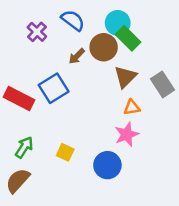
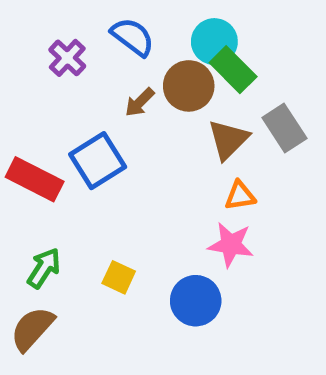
gray rectangle: (163, 84) -> (284, 128), moved
pink star: (127, 134) -> (231, 245), turned 30

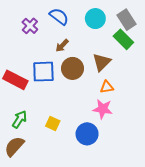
green rectangle: (233, 70) -> (123, 39), moved
brown circle: (189, 86) -> (72, 68), moved
gray rectangle: (284, 128) -> (127, 20), moved
blue square: (98, 161) -> (43, 72), turned 30

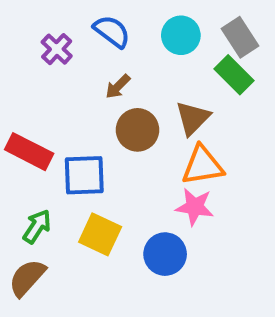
blue square: (43, 72) -> (84, 175), moved
orange triangle: (107, 87) -> (203, 165), size x1.6
yellow square: (53, 123) -> (100, 234), size x1.5

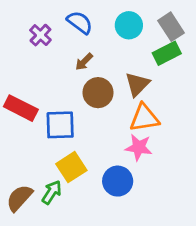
green rectangle: (234, 75) -> (167, 53), turned -72
green arrow: (37, 226) -> (52, 192), moved
yellow square: (100, 234) -> (71, 167), turned 32

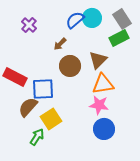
blue semicircle: (80, 22) -> (75, 20), moved, turned -78
blue circle: (118, 181) -> (104, 129), moved
brown semicircle: (19, 198) -> (28, 107), moved

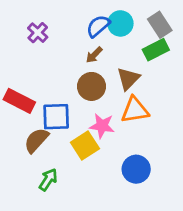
brown arrow: (60, 44) -> (94, 55), moved
pink star: (99, 105) -> (102, 126), moved
yellow square: (51, 119) -> (85, 146), moved

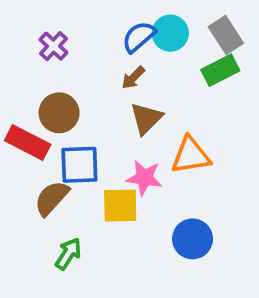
brown triangle: (128, 79) -> (146, 118), moved
brown circle: (92, 86) -> (59, 113), moved
yellow square: (85, 146) -> (120, 206), turned 32

